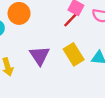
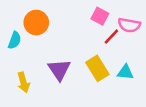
red line: (70, 20) -> (111, 37), moved

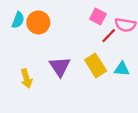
cyan semicircle: (15, 40) -> (18, 20), moved

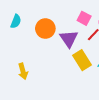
orange circle: (38, 22) -> (45, 29), moved
purple triangle: (60, 67) -> (69, 39), moved

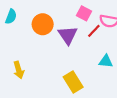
yellow rectangle: (82, 60) -> (73, 82), moved

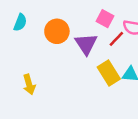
yellow rectangle: (73, 82) -> (109, 73), moved

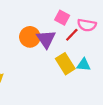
orange circle: (57, 31) -> (30, 37), moved

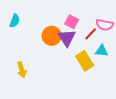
pink square: (62, 18) -> (72, 22), moved
cyan triangle: (84, 65) -> (102, 51), moved

